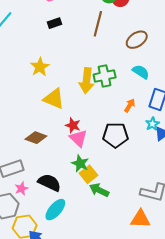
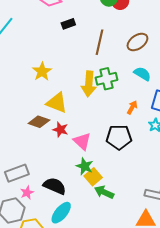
black rectangle: (55, 23) -> (68, 24), moved
brown line: (98, 24) -> (99, 42), moved
red star: (73, 125) -> (60, 130), moved
brown diamond: (36, 138) -> (39, 122), moved

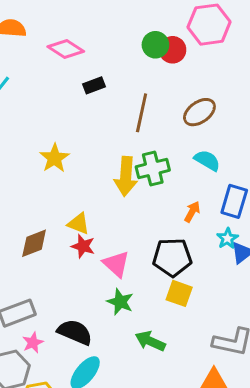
yellow triangle: (57, 103) -> (79, 224), moved, size x0.7
brown diamond: (39, 122) -> (34, 243), moved, turned -40
yellow square: (93, 177) -> (179, 293), moved, turned -30

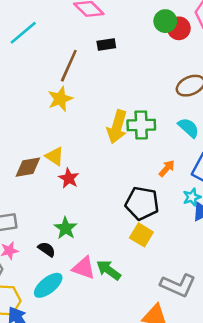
brown line: (142, 113) -> (69, 66), moved
yellow triangle: (79, 224) -> (55, 156), moved
pink triangle: (116, 264) -> (84, 268), moved, turned -35
green star: (120, 302) -> (66, 228), moved
black semicircle: (75, 332) -> (47, 249), size x0.6

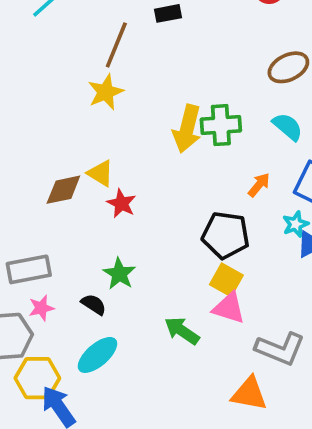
pink triangle: (84, 268) -> (229, 308), moved

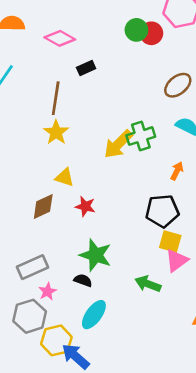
yellow arrow: (187, 129) -> (118, 144), turned 44
yellow triangle: (100, 173) -> (64, 177), moved
green star: (119, 274) -> (96, 255), size x1.4
pink triangle: (229, 308) -> (177, 261), turned -40

